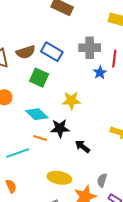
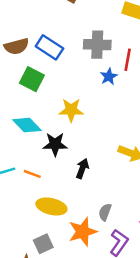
orange line: (40, 138) -> (32, 174), moved
black arrow: (82, 146) -> (82, 168), turned 70

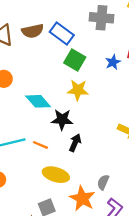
gray cross: (97, 45) -> (102, 18), moved
green square: (32, 79) -> (75, 60), moved
black arrow: (82, 168) -> (75, 143), moved
orange star: (83, 232) -> (82, 198), turned -30

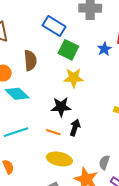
brown semicircle: (33, 31) -> (30, 60), moved, turned -78
cyan diamond: (38, 101) -> (17, 94), moved
orange line: (40, 145) -> (53, 132), moved

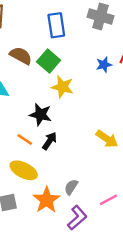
blue rectangle: (54, 26) -> (56, 25), turned 35
green square: (68, 50) -> (49, 61), moved
brown semicircle: (30, 60) -> (21, 56), turned -72

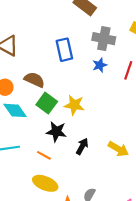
green square: (49, 61) -> (47, 103), moved
blue star: (104, 65) -> (100, 65), moved
black arrow: (50, 141) -> (82, 146), moved

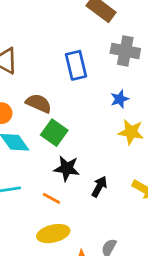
blue star: (100, 65) -> (120, 99), moved
yellow star: (74, 105) -> (131, 132), moved
yellow ellipse: (45, 183) -> (53, 234), turned -35

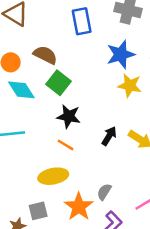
blue star: (120, 99) -> (121, 54), size x1.6
black arrow: (99, 187) -> (109, 136), moved
orange line: (51, 198) -> (65, 145), moved

